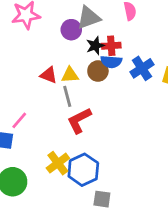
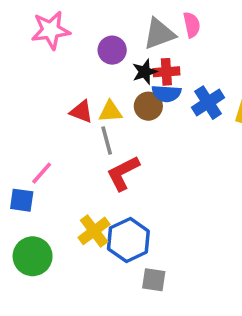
gray triangle: (89, 18) -> (159, 34), moved

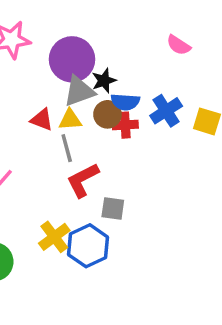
pink semicircle: (192, 25) -> (179, 45), moved, turned 135
gray triangle: (159, 34) -> (79, 91), moved
purple circle: (112, 50) -> (72, 59), size x1.6
red cross: (166, 72) -> (125, 125), moved
gray square: (154, 280) -> (113, 208), moved

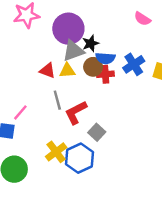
gray line: (67, 148) -> (57, 100), moved
gray square: (113, 208) -> (97, 132), turned 35

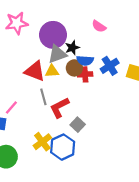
pink semicircle: (142, 19) -> (99, 26), moved
red triangle: (47, 71) -> (35, 71), size x1.5

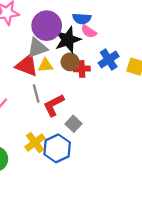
pink semicircle: (99, 26) -> (89, 31), moved
black star: (72, 48) -> (68, 40), size x1.6
gray triangle: (57, 54) -> (37, 48), moved
blue semicircle: (85, 61) -> (82, 19), moved

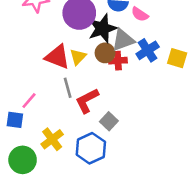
pink semicircle: (89, 31) -> (140, 14), moved
gray triangle: (37, 48) -> (123, 40), moved
yellow triangle: (45, 65) -> (78, 57), turned -42
yellow cross: (35, 143) -> (52, 139), moved

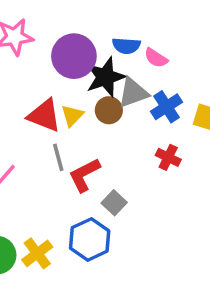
red cross: (118, 61) -> (168, 157), moved, turned 30
yellow cross: (52, 139) -> (37, 253), moved

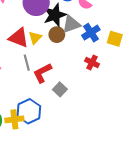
blue hexagon: (90, 239) -> (29, 111), moved
yellow cross: (37, 253) -> (14, 119), turned 30

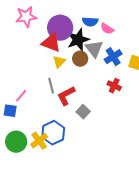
gray triangle: (71, 24) -> (94, 49), turned -48
red triangle: (19, 38) -> (51, 43), moved
yellow cross: (14, 119) -> (39, 141), turned -30

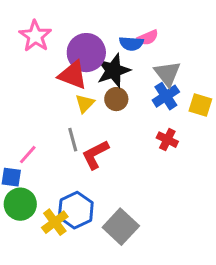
pink star: (26, 17) -> (35, 36), turned -30
pink semicircle: (107, 29) -> (148, 38), moved, turned -56
gray triangle: (94, 49) -> (167, 74), moved
gray square: (83, 112) -> (121, 227), moved, size x1.6
green circle: (16, 142) -> (20, 204), moved

